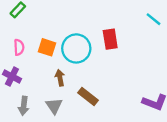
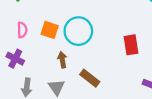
red rectangle: (110, 39) -> (131, 45), moved

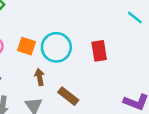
red rectangle: (131, 45) -> (99, 51), moved

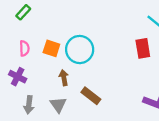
red rectangle: (99, 51) -> (143, 48), moved

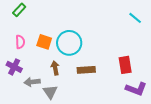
red rectangle: (143, 48) -> (125, 65), moved
brown rectangle: (91, 96) -> (86, 70), moved, turned -42
gray arrow: (29, 105) -> (32, 82), moved, turned 77

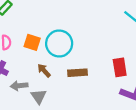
brown arrow: (55, 68) -> (44, 71), turned -32

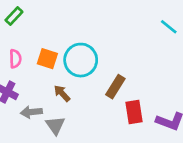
red rectangle: (120, 67) -> (134, 112), moved
brown rectangle: (78, 73) -> (115, 87), moved, turned -54

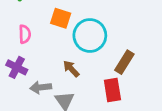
orange square: (47, 59) -> (61, 18), moved
red rectangle: (134, 112) -> (112, 90), moved

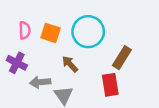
orange square: (61, 18) -> (51, 33), moved

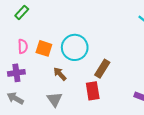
purple cross: (17, 63) -> (16, 73), turned -35
gray arrow: (40, 82) -> (15, 98), moved, turned 35

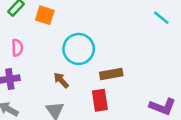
orange square: (44, 48) -> (45, 15), moved
brown rectangle: (102, 69) -> (111, 74), turned 48

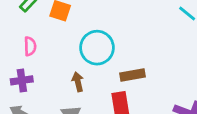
brown arrow: (61, 80) -> (78, 82), turned 30

